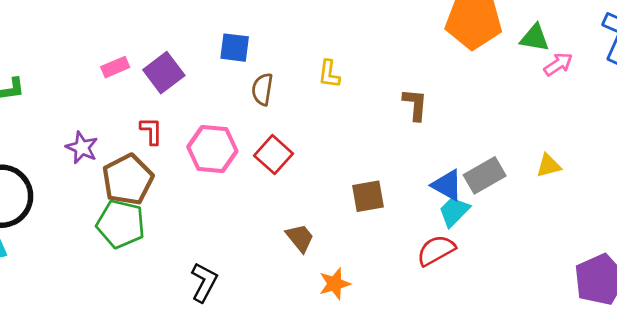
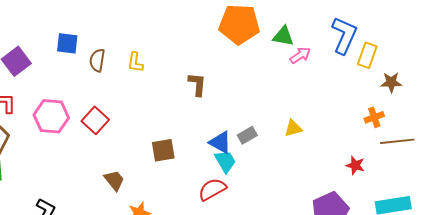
brown semicircle: (262, 89) -> (97, 60), moved
gray rectangle: (485, 175) -> (247, 135), size x0.7
cyan trapezoid: (454, 211) -> (225, 161), turned 105

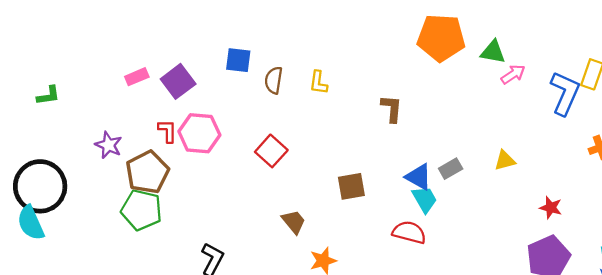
blue L-shape: (344, 35) -> (565, 93), moved
pink hexagon: (51, 116) -> (199, 133), moved
red star: (355, 165) -> (551, 208), moved
red semicircle: (212, 189) -> (409, 232), turned 44

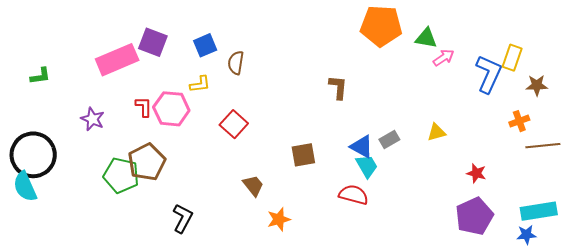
blue square: (238, 60) -> (205, 45), turned -30
pink rectangle: (137, 77) -> (117, 60), size x2.0
purple square: (178, 81) -> (153, 42), moved, turned -32
yellow L-shape: (318, 83) -> (200, 84), moved, turned -105
brown pentagon: (147, 172) -> (147, 162), moved

